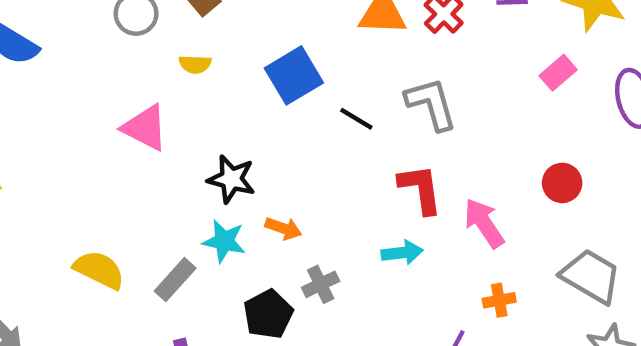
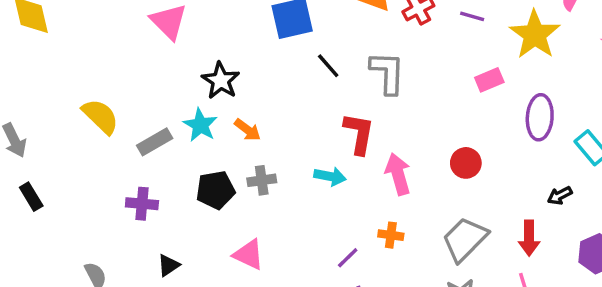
gray trapezoid: (591, 276) -> (465, 239), turned -93

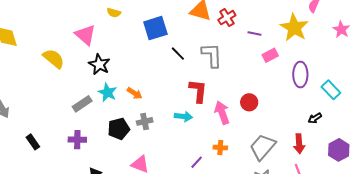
purple line: (472, 16) -> (254, 33), moved
black star: (221, 81) -> (99, 64), moved
yellow semicircle: (100, 116) -> (54, 59), moved
red circle: (466, 163) -> (249, 102), moved
black rectangle: (31, 197) -> (33, 142), moved

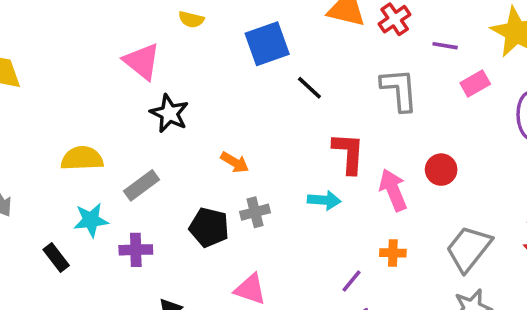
gray L-shape: (212, 55) -> (399, 90), moved
yellow semicircle: (54, 59) -> (82, 158), moved, turned -40
cyan star: (107, 92) -> (91, 220), moved, turned -30
black pentagon: (119, 129) -> (209, 227), turned 30

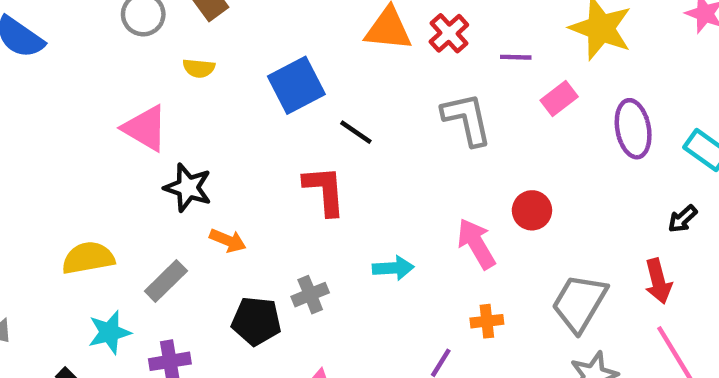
red L-shape: (349, 153) -> (325, 191), moved
orange arrow: (235, 162) -> (228, 240), moved

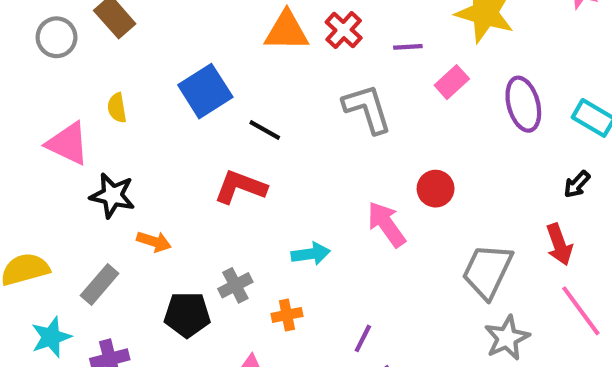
yellow semicircle: (199, 68) -> (117, 108), moved, turned 80
red L-shape: (325, 191) -> (240, 187), turned -60
orange cross: (487, 321) -> (287, 315), moved

